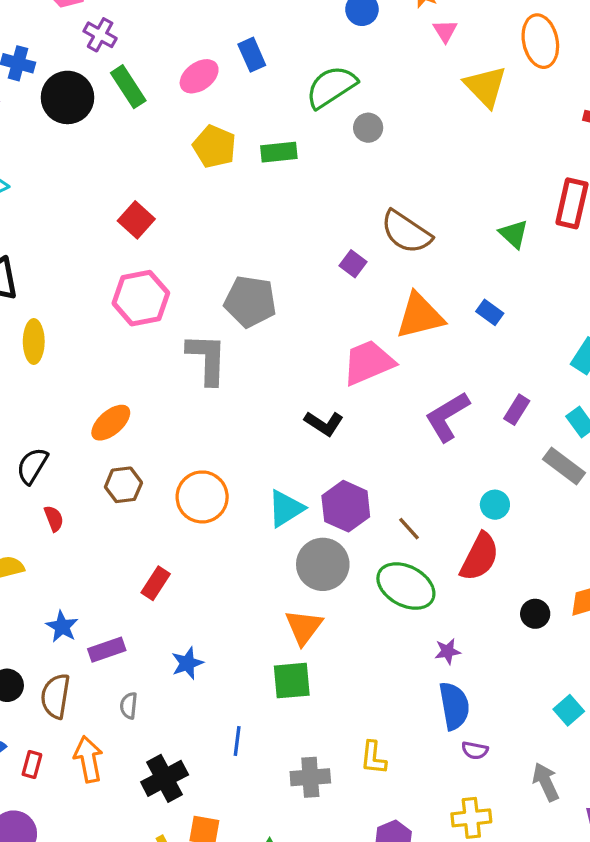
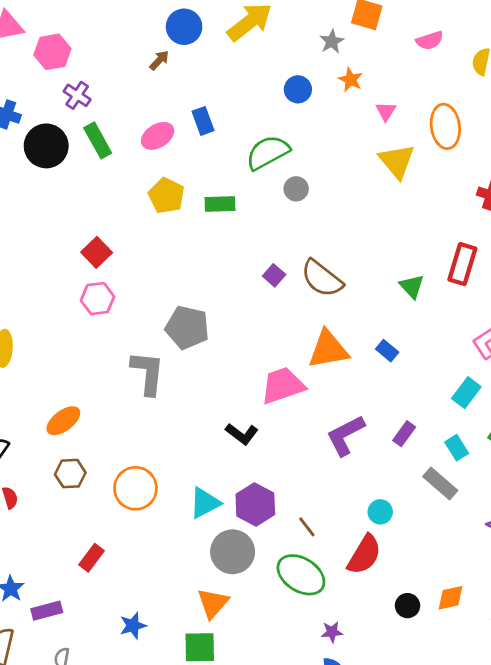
pink triangle: (445, 31) -> (386, 111), moved
purple square: (353, 264) -> (274, 275), moved
pink hexagon: (141, 298) -> (98, 299), moved, size x0.7
blue star: (187, 663) -> (133, 626), moved

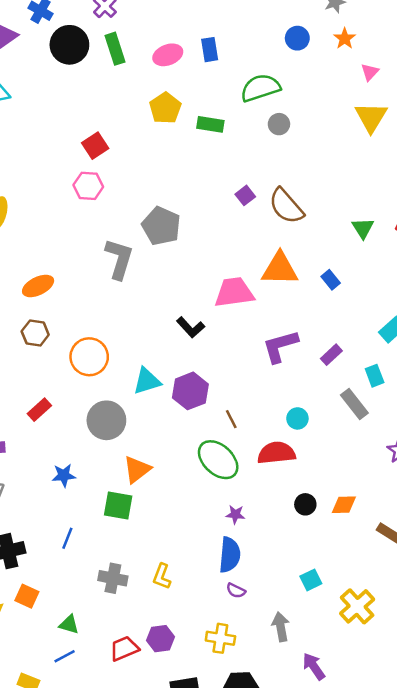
gray circle: (233, 552) -> (106, 420), moved
red semicircle: (364, 555) -> (276, 453), turned -138

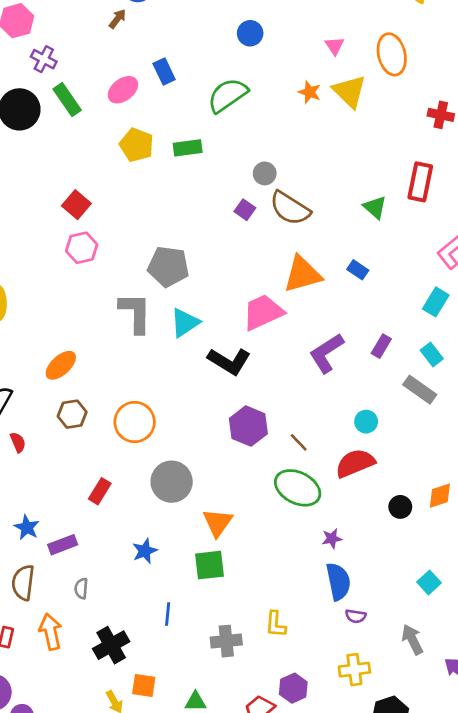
orange star: (345, 39) -> (310, 92), moved
gray circle: (279, 124) -> (265, 173), moved
black L-shape: (191, 327) -> (229, 361), size x1.4
cyan triangle: (147, 381) -> (185, 323), moved

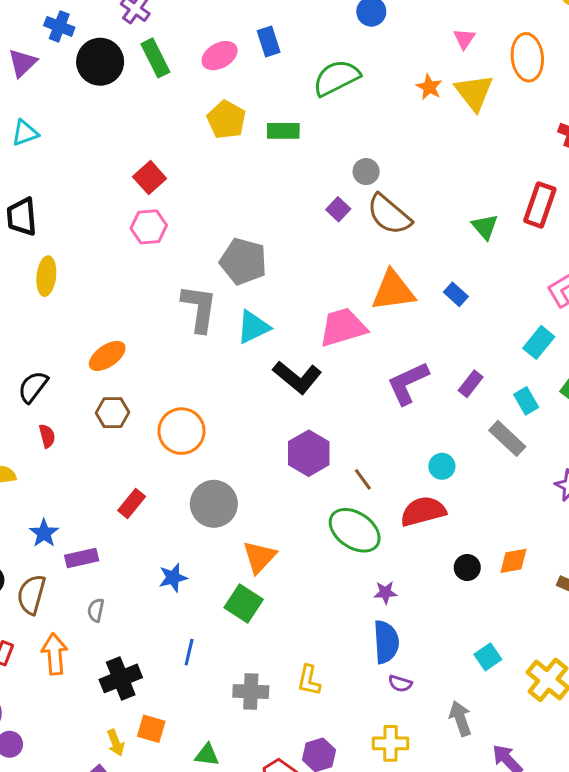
green square: (209, 565) -> (244, 604), turned 32

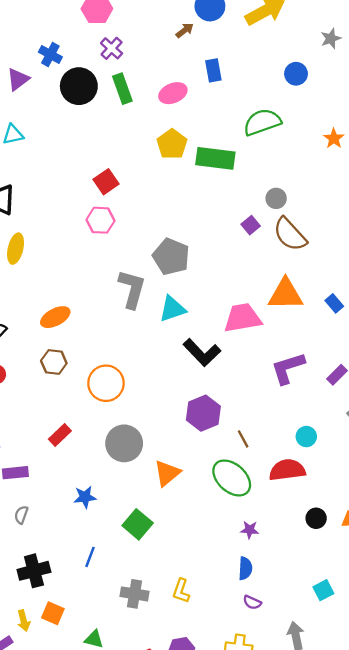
blue rectangle: (269, 41) -> (213, 70), moved
green rectangle: (283, 131) -> (215, 158), size x1.5
orange triangle: (259, 557) -> (167, 473), moved
blue semicircle: (386, 642) -> (245, 568), size x0.7

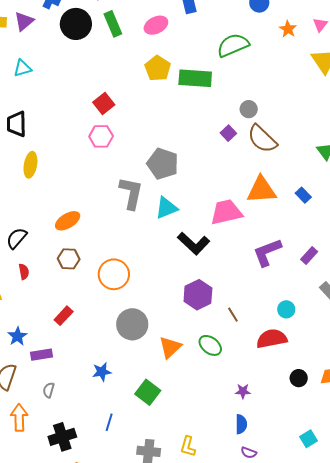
orange star: (334, 138) -> (288, 29), moved
red rectangle: (60, 435) -> (64, 316), moved
green ellipse: (232, 478) -> (210, 345), moved, size x0.7

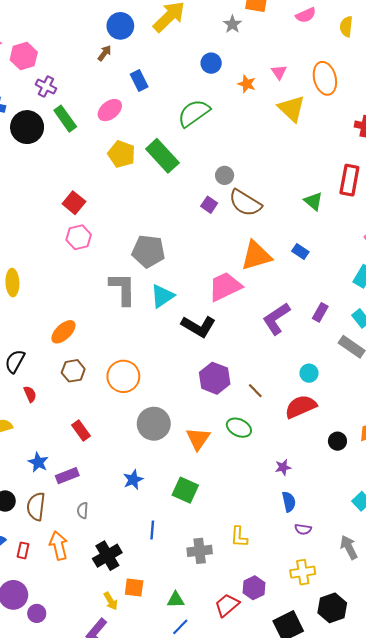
green rectangle: (195, 78) -> (162, 156), turned 56
red rectangle: (64, 316) -> (81, 431), turned -66

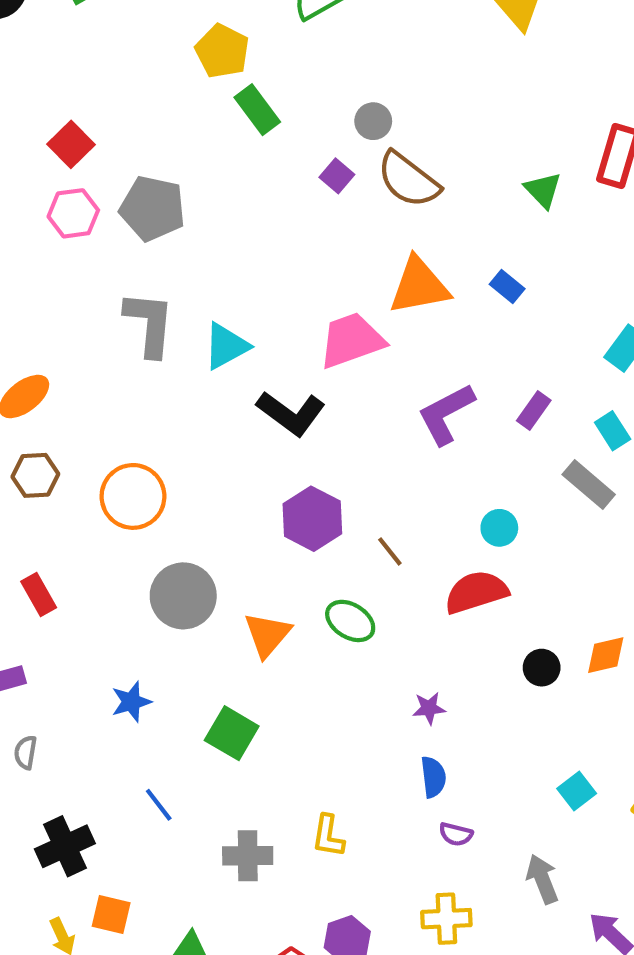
yellow pentagon: (121, 154) -> (222, 51), moved
green rectangle: (162, 156) -> (257, 110), moved, size x0.7
gray pentagon: (148, 251) -> (153, 208), moved
blue line: (152, 530) -> (159, 805), turned -48

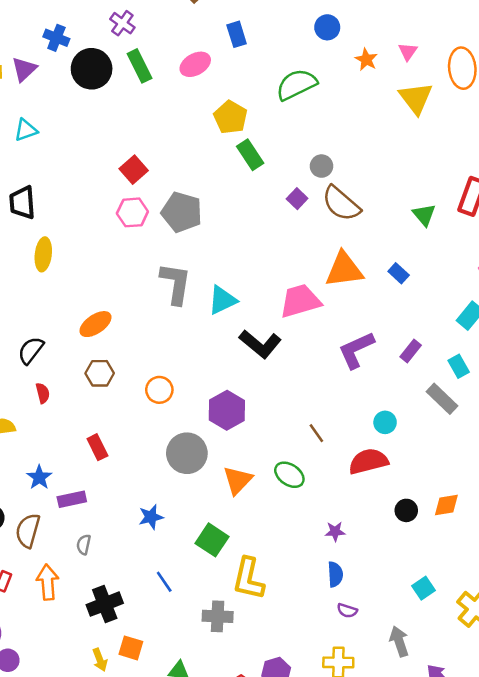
orange circle: (133, 496) -> (159, 390), size x0.7
purple hexagon: (312, 519) -> (227, 410), moved
yellow L-shape: (328, 836) -> (248, 579), moved, size x1.6

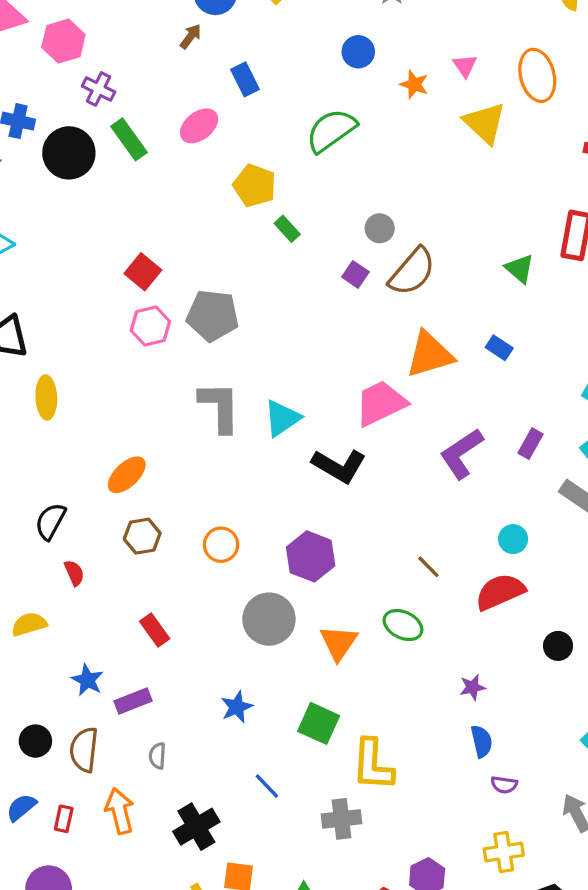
green rectangle: (250, 155) -> (287, 229), size x0.7
brown semicircle: (341, 204) -> (412, 272), turned -81

